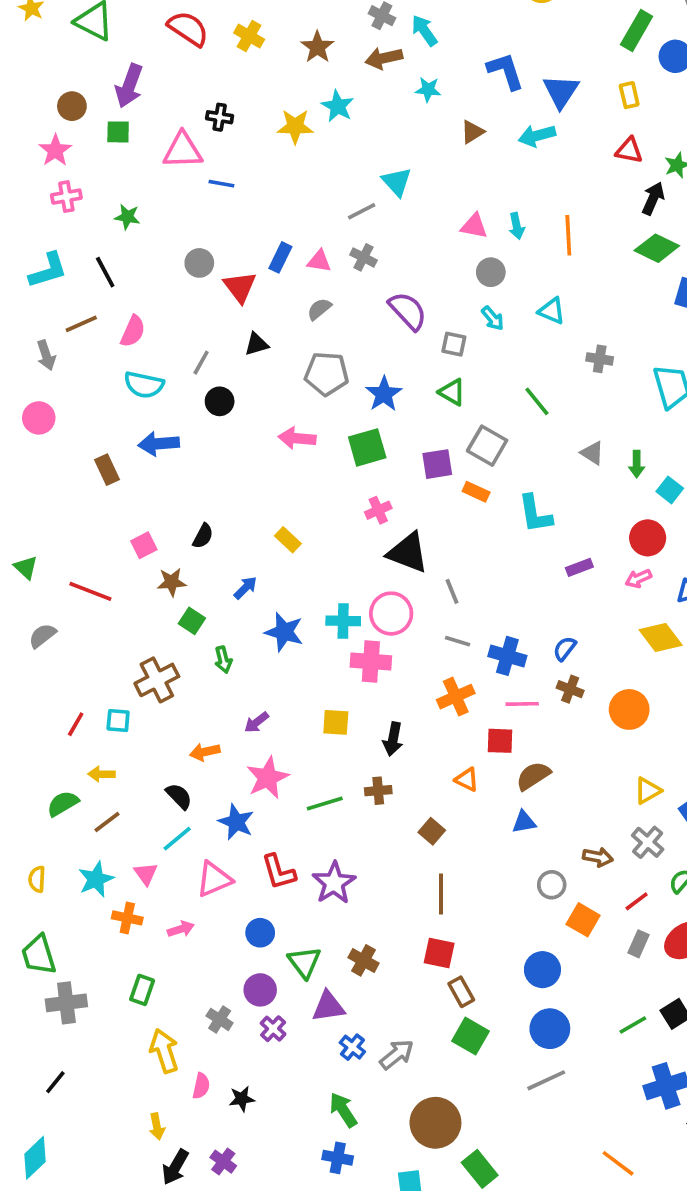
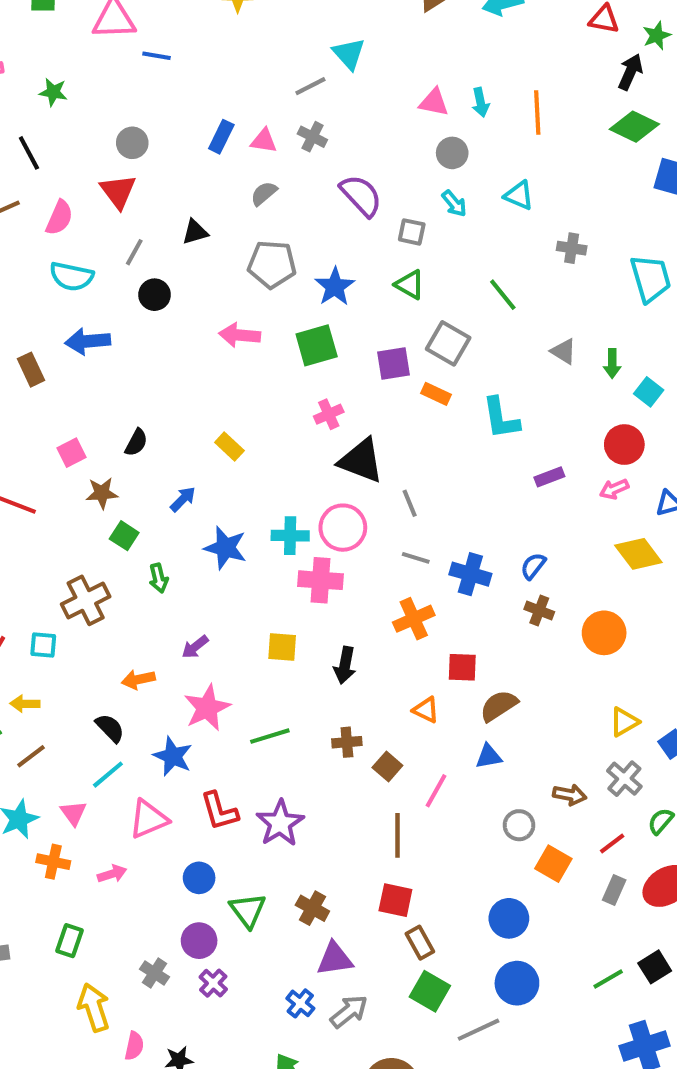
red triangle: (240, 287) -> (118, 191), moved
pink line: (522, 704) -> (436, 791), moved, turned -60
brown cross: (378, 791) -> (347, 742), moved
purple triangle: (328, 1007) -> (335, 959), moved
gray line: (546, 1080) -> (479, 1030), moved

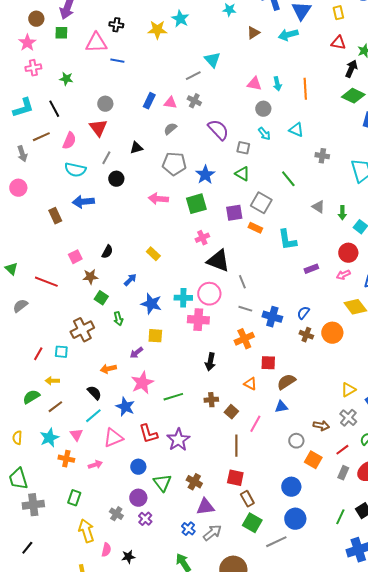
orange circle: (604, 633) -> (332, 333), moved
yellow square: (282, 647) -> (155, 336), moved
green line: (608, 979) -> (340, 517), turned -35

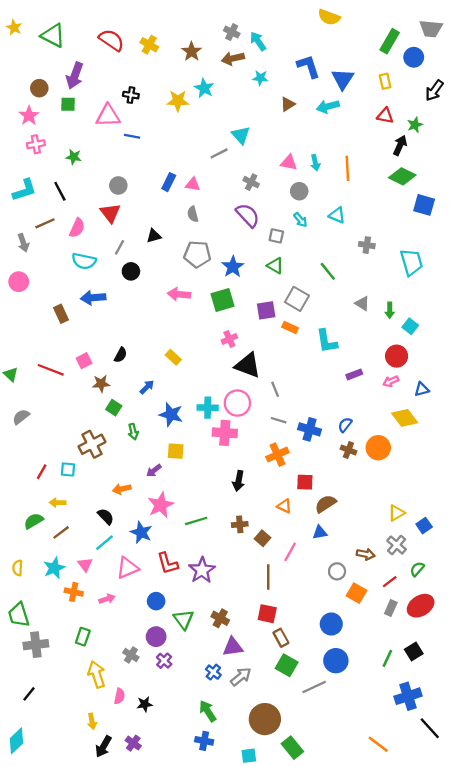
gray cross: (194, 101) -> (251, 182), moved
gray semicircle: (170, 129) -> (193, 214), turned -64
red line: (46, 282) -> (51, 370), moved

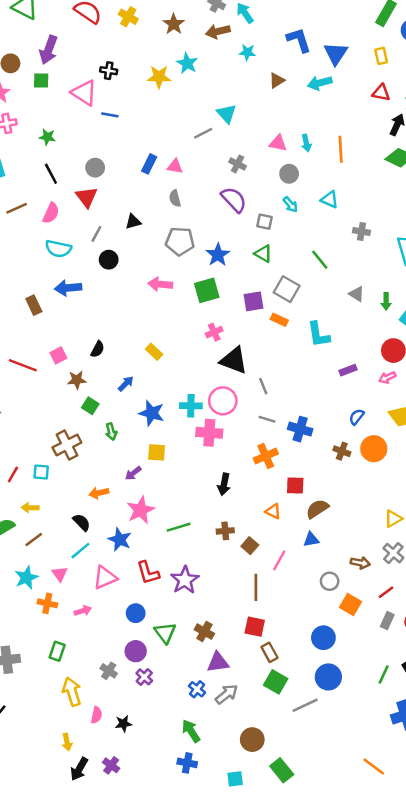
pink triangle: (108, 116) -> (84, 93), turned 35
black line: (60, 191) -> (51, 174), moved
blue semicircle: (345, 425) -> (357, 417), moved
brown circle: (265, 719) -> (252, 740), size x0.7

